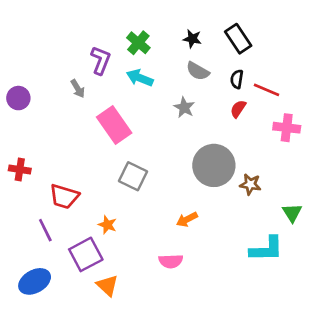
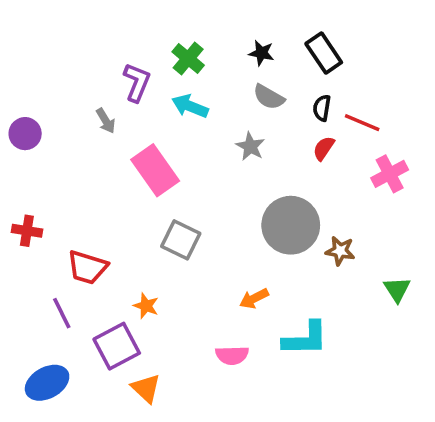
pink cross: (287, 128) -> (390, 174), turned -35
cyan L-shape: (266, 249) -> (305, 339), moved

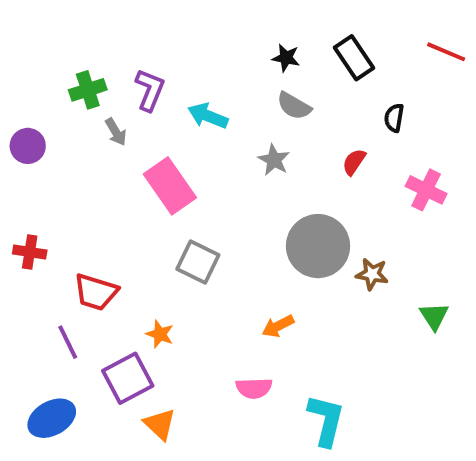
green cross: (188, 58) -> (88, 90), moved, turned 32
black semicircle: (322, 108) -> (394, 118), moved
red line: (362, 123) -> (446, 52), moved
pink cross: (390, 174) -> (426, 190), turned -36
cyan L-shape: (305, 339) -> (326, 420), moved, turned -75

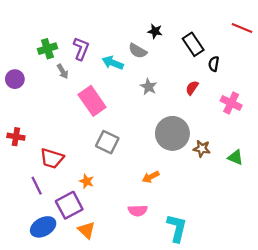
black rectangle: (354, 58) -> (193, 44), moved
gray semicircle: (294, 106) -> (138, 51), moved
green triangle: (434, 316) -> (235, 157), moved, turned -35
blue ellipse: (52, 418) -> (43, 227), moved

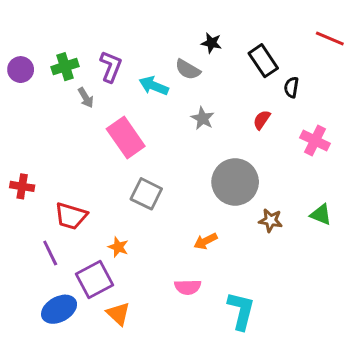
purple circle: (15, 79) -> (21, 70), moved
brown star: (202, 149) -> (271, 220), moved

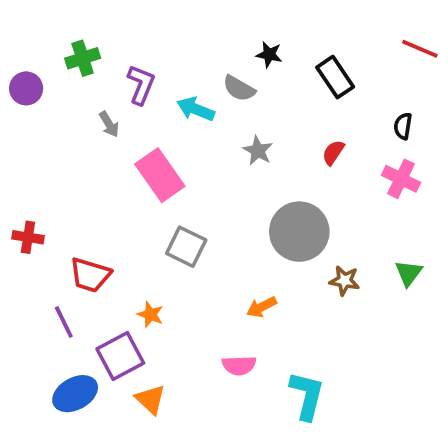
green cross: (65, 67) -> (83, 58), moved
black semicircle: (291, 87) -> (403, 126), moved
green triangle: (321, 215) -> (409, 273), turned 45

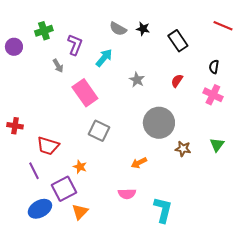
gray semicircle: (239, 88) -> (118, 29), moved
cyan arrow: (196, 109) -> (104, 58), turned 108
orange triangle: (150, 399) -> (80, 212), turned 30

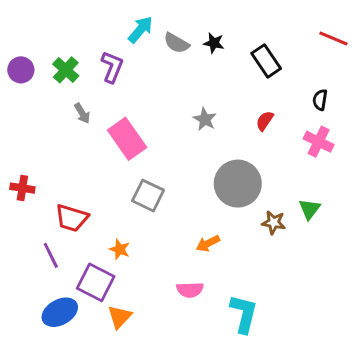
green cross: (44, 31) -> (66, 70), moved, turned -30
cyan arrow: (104, 58) -> (141, 30), moved
gray arrow: (58, 66) -> (82, 113), moved
green triangle: (217, 145) -> (310, 209), moved
purple square: (64, 189) -> (96, 282), turned -35

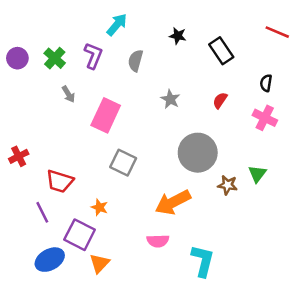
gray semicircle: (176, 43) -> (136, 61), moved, turned 75
pink rectangle: (127, 139) -> (106, 115), turned 60
red cross: (22, 188) -> (19, 156), turned -36
orange arrow: (208, 243) -> (173, 202), size x1.8

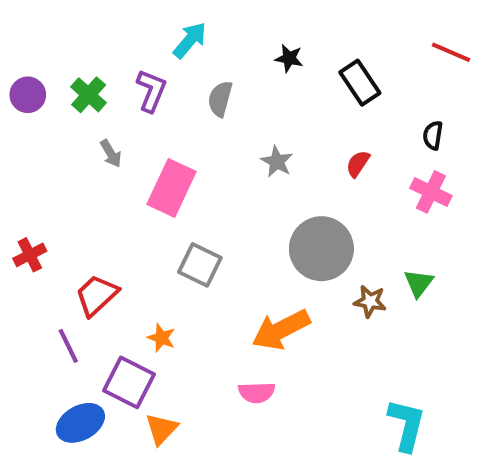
red trapezoid: (60, 181) -> (97, 295), turned 120
cyan L-shape: (203, 261) -> (406, 425), moved

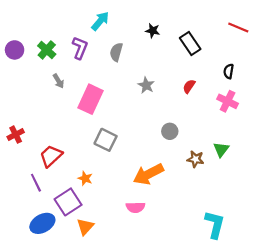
gray circle: (321, 249) -> (170, 131), size x0.5
purple square: (129, 382) -> (68, 202), turned 30

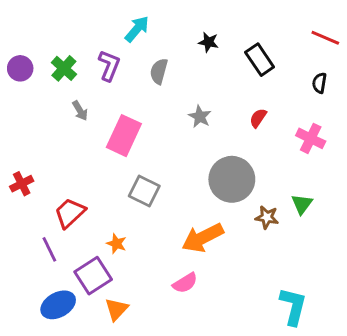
black semicircle: (229, 71) -> (319, 83), moved
gray circle: (170, 131) -> (232, 179), size x2.0
pink semicircle: (136, 207) -> (185, 283), turned -30

